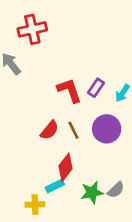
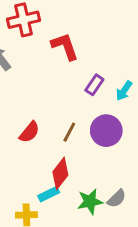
red L-shape: (69, 90) -> (65, 46), moved
red semicircle: (50, 130) -> (29, 132), moved
brown line: (73, 130) -> (69, 132), turned 54

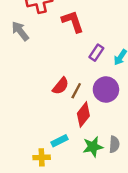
red semicircle: (29, 132) -> (61, 86), moved
red diamond: (60, 173) -> (83, 115), moved
gray semicircle: (117, 199) -> (114, 144), turned -42

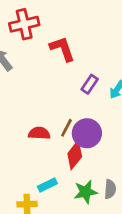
red semicircle: (61, 86) -> (39, 133), moved, turned -126
purple circle: (106, 90) -> (87, 133), moved

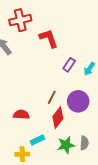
red semicircle: (39, 133) -> (21, 115), moved
purple circle: (87, 133) -> (78, 101), moved

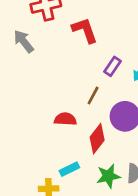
brown line: (52, 97) -> (93, 95), moved
red semicircle: (21, 115) -> (65, 119), moved

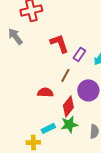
red L-shape: (85, 30) -> (59, 43), moved
green star: (108, 176) -> (69, 124), moved

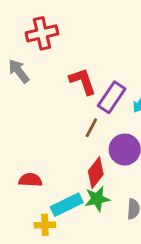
purple rectangle: (79, 54) -> (112, 97), size x1.5
red semicircle: (45, 92) -> (30, 180), moved
cyan rectangle: (48, 128) -> (67, 205), size x1.5

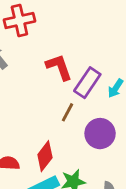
red diamond: (96, 173) -> (45, 156), moved

